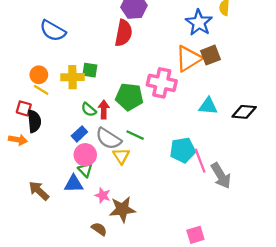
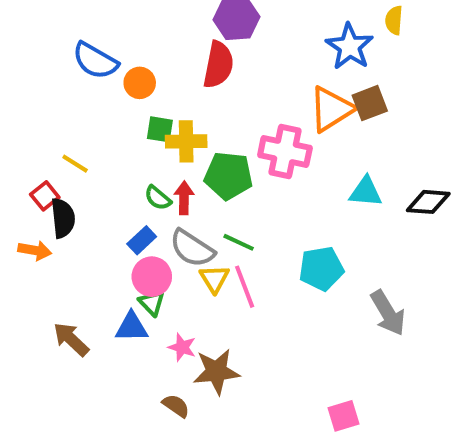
orange circle: (39, 75) -> (140, 83), moved
yellow cross: (72, 77) -> (186, 141), moved
red square: (24, 108) -> (45, 196), turned 35
pink line: (200, 161) -> (245, 287), moved

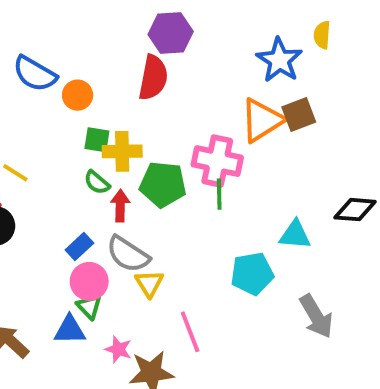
cyan triangle: (366, 192) -> (295, 235), moved
green semicircle: (158, 198) -> (97, 182), moved
green line: (239, 242) -> (219, 194), moved, turned 64
pink line: (245, 287) -> (190, 332), moved

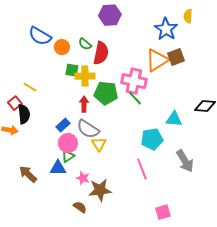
red semicircle: (153, 78) -> (101, 53), moved
green semicircle: (97, 182) -> (85, 44), moved
green line: (219, 194) -> (135, 98), turned -42
green triangle: (89, 307) -> (68, 156), turned 40
pink line: (190, 332) -> (142, 169), moved

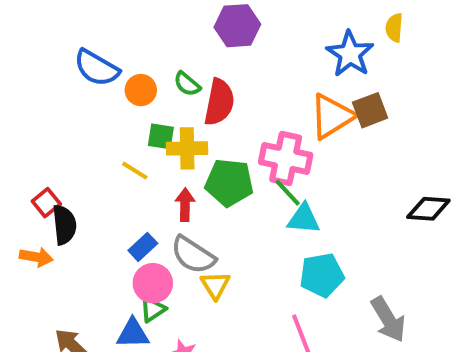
yellow line: (30, 87) -> (135, 171), moved
cyan triangle: (174, 119) -> (304, 219), moved

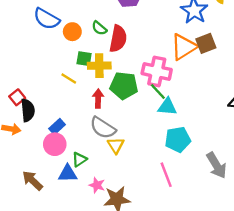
blue rectangle: (143, 247) -> (57, 127), moved
pink circle: (153, 283) -> (55, 144), moved

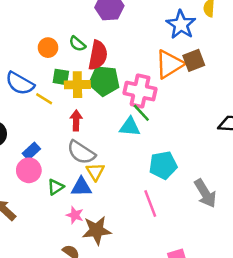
blue semicircle: (47, 19) -> (20, 83), moved
green pentagon: (124, 86) -> (104, 81), moved
cyan triangle: (167, 107) -> (130, 127), moved
blue triangle: (68, 174) -> (81, 187), moved

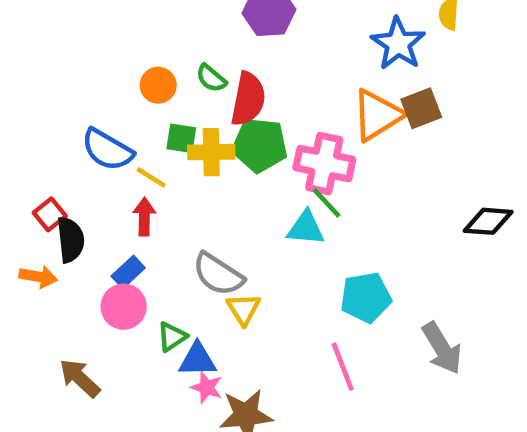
red arrow: (76, 120) -> (144, 217), moved
blue triangle: (81, 187) -> (197, 360), moved

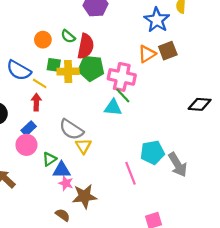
orange triangle: (377, 115) -> (147, 54), size x0.7
cyan pentagon: (366, 297) -> (152, 153), moved

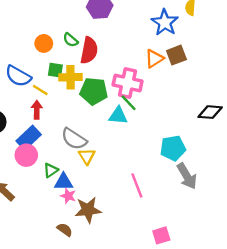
green pentagon: (91, 68) -> (94, 91), moved
blue rectangle: (29, 128) -> (29, 138), size x1.5
cyan pentagon: (152, 153) -> (173, 148), moved

